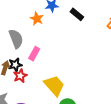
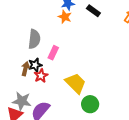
orange star: (37, 19) -> (65, 17), moved
gray semicircle: (16, 39) -> (34, 39), turned 30

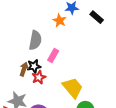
orange star: (65, 17) -> (60, 21), moved

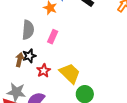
pink rectangle: (53, 56) -> (53, 37), moved
red star: (39, 77) -> (44, 71), moved

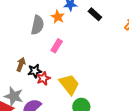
gray semicircle: (28, 30) -> (37, 25), moved
black star: (29, 56) -> (35, 71), moved

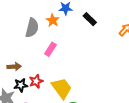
brown arrow: (21, 64) -> (14, 67), turned 64
black star: (35, 71) -> (21, 85), moved

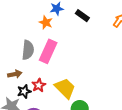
gray semicircle: (32, 28) -> (28, 50), moved
pink rectangle: (50, 49) -> (48, 51), size x1.6

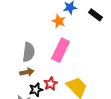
gray semicircle: (28, 50) -> (29, 52), moved

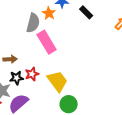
pink rectangle: (61, 50) -> (47, 42), turned -65
gray semicircle: (29, 52) -> (33, 23), moved

